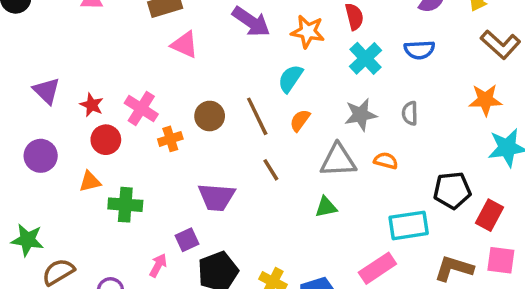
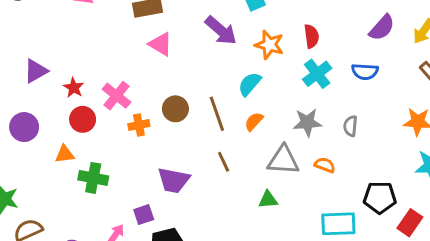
purple triangle: (47, 91) -> (36, 71), turned 40

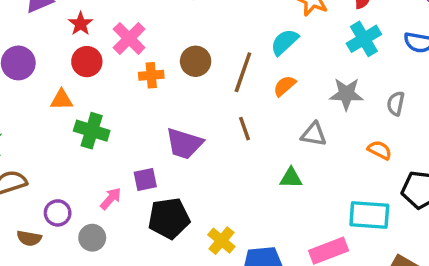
brown line: (217, 114) -> (243, 72), turned 32
gray triangle: (283, 160) -> (314, 134), size x0.7
orange semicircle: (325, 165) -> (380, 150), moved

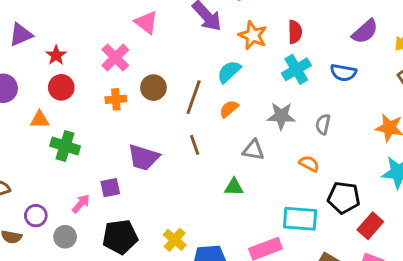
pink cross: (129, 38) -> (115, 58), moved
black pentagon: (169, 218) -> (120, 237), moved

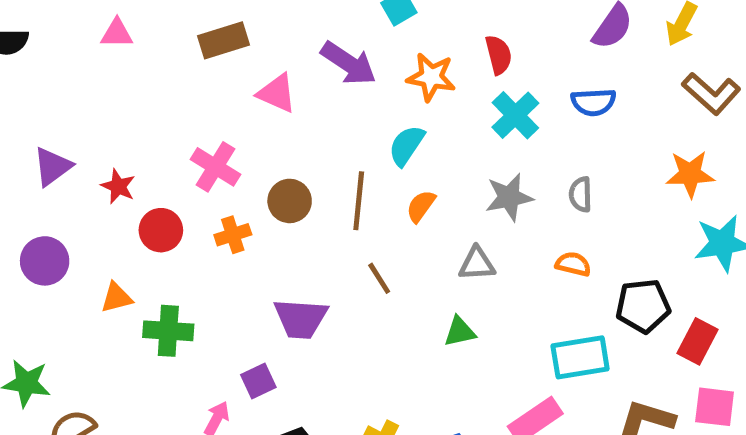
pink triangle: (146, 22) -> (277, 93), moved
red circle: (61, 87) -> (161, 230), moved

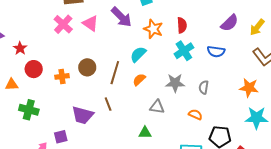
pink cross: (215, 167) -> (63, 24), moved
brown line: (379, 278) -> (108, 104), moved
orange triangle: (116, 298) -> (12, 85), moved

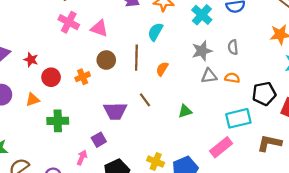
pink triangle: (90, 23) -> (99, 28), moved
orange semicircle: (139, 80) -> (162, 69), moved
brown line: (108, 104) -> (145, 100), moved
gray triangle: (157, 107) -> (209, 76), moved

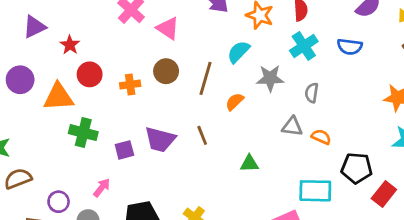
gray semicircle: (233, 47) -> (312, 93), moved
gray star: (202, 51) -> (270, 78), moved
orange triangle: (33, 100) -> (58, 97), size x1.6
purple square: (99, 140) -> (124, 150), moved

